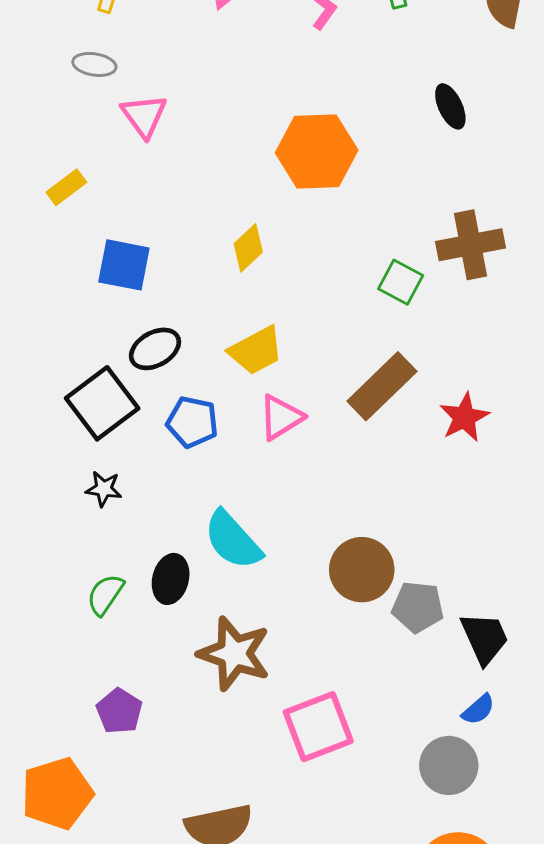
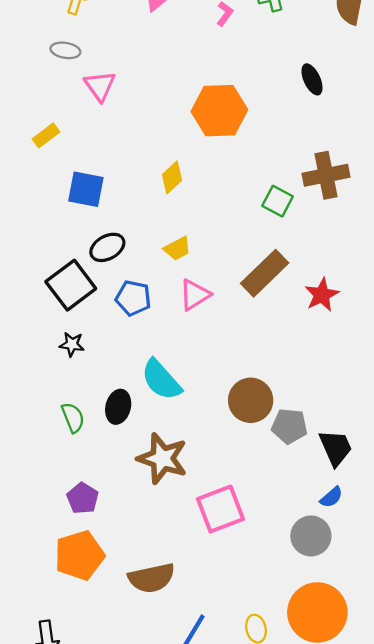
yellow trapezoid: (256, 350) -> (177, 248), size x0.7
green semicircle: (105, 595) -> (73, 418), turned 124
orange pentagon: (57, 793) -> (79, 555), moved

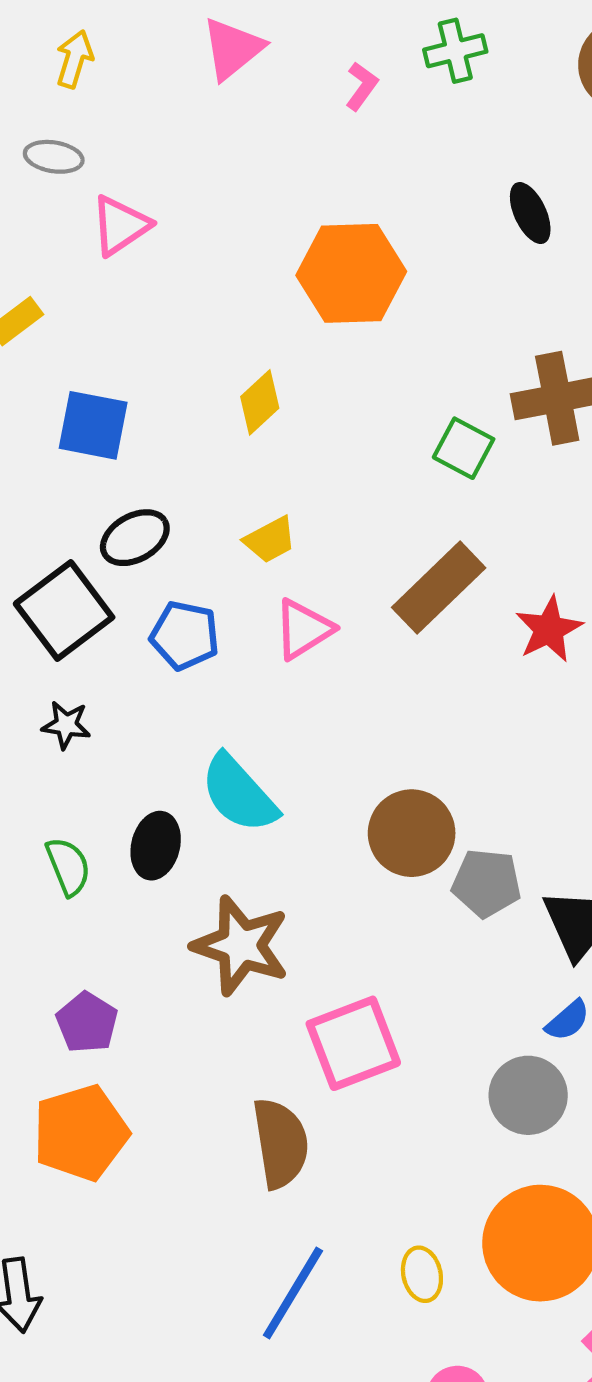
pink triangle: (100, 86) -> (120, 226), turned 32
brown semicircle: (152, 578) -> (280, 1143), moved, turned -87

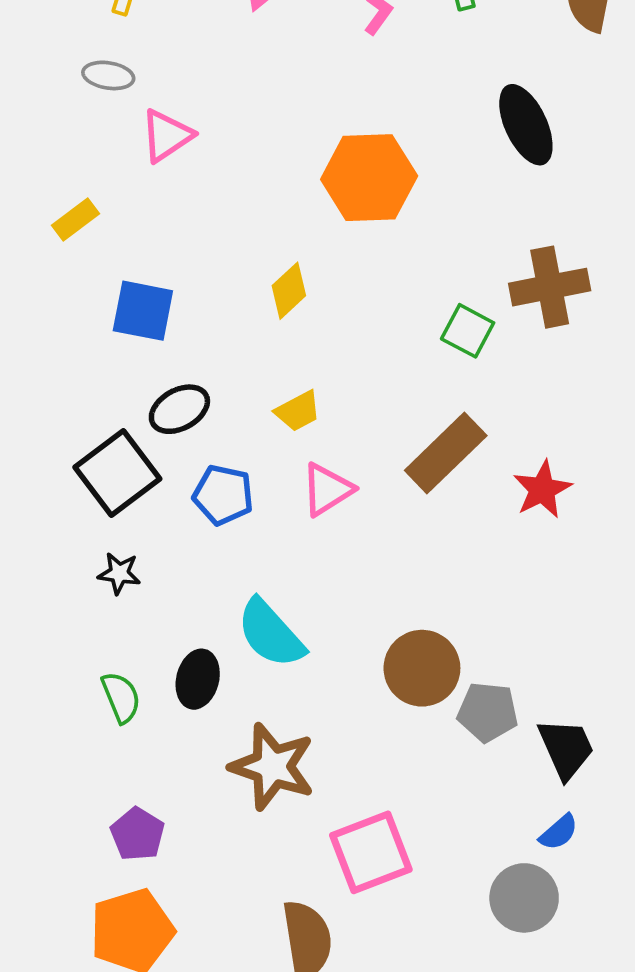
black ellipse: (530, 213) -> (526, 125), size x1.5

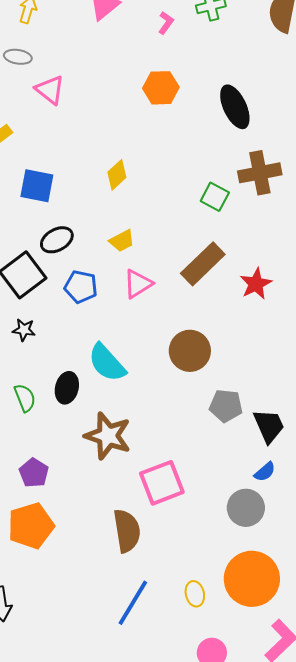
black ellipse: (526, 125) -> (235, 107), moved
pink triangle: (167, 136) -> (50, 90), turned -48
orange hexagon: (369, 178) -> (161, 88), moved, size x0.7
brown circle: (422, 668) -> (190, 351), moved

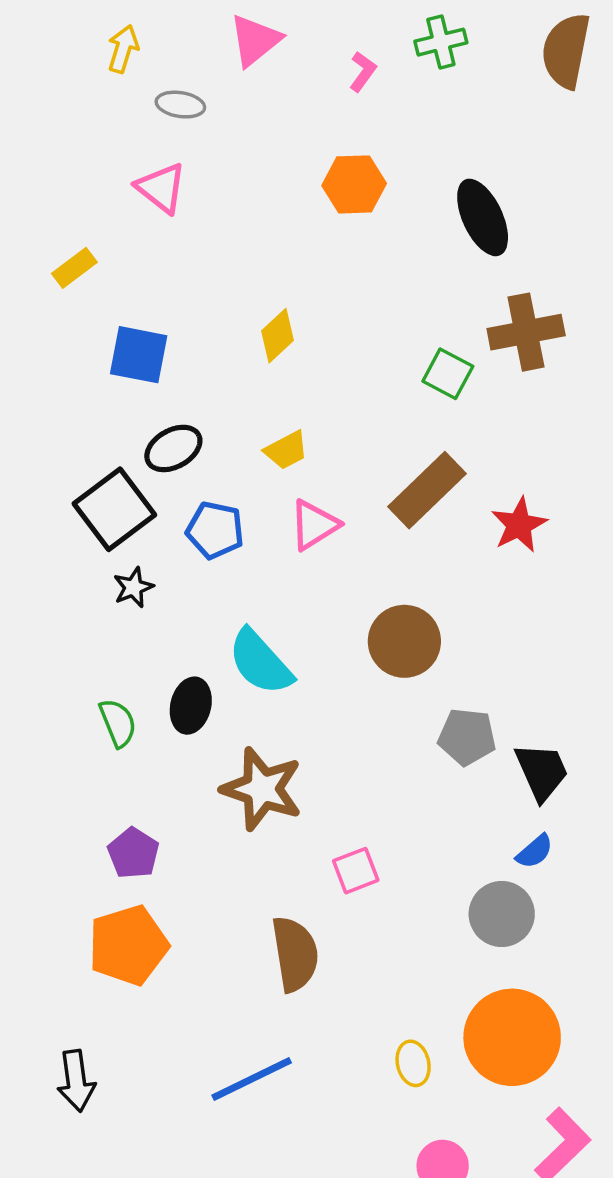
gray ellipse: (18, 57) -> (180, 105), moved
black star: (24, 330) -> (133, 587), moved, turned -30
pink square: (162, 483) -> (356, 871), size x0.6
blue line: (133, 603) -> (252, 1079), moved, turned 33

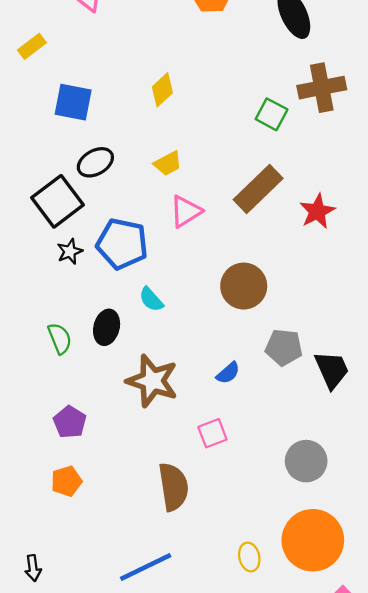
blue pentagon: (215, 530) -> (122, 244), moved, size x1.4
cyan semicircle: (260, 662) -> (151, 299), size x0.6
blue semicircle: (535, 851) -> (228, 373), moved
orange pentagon: (128, 945) -> (66, 481), size x0.6
black arrow: (76, 1081) -> (33, 568), size x0.7

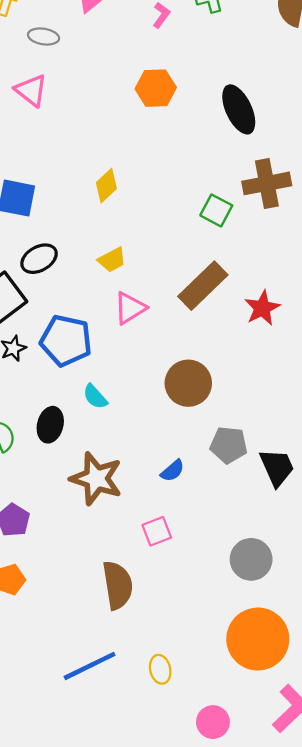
yellow ellipse: (249, 557) -> (160, 669), moved

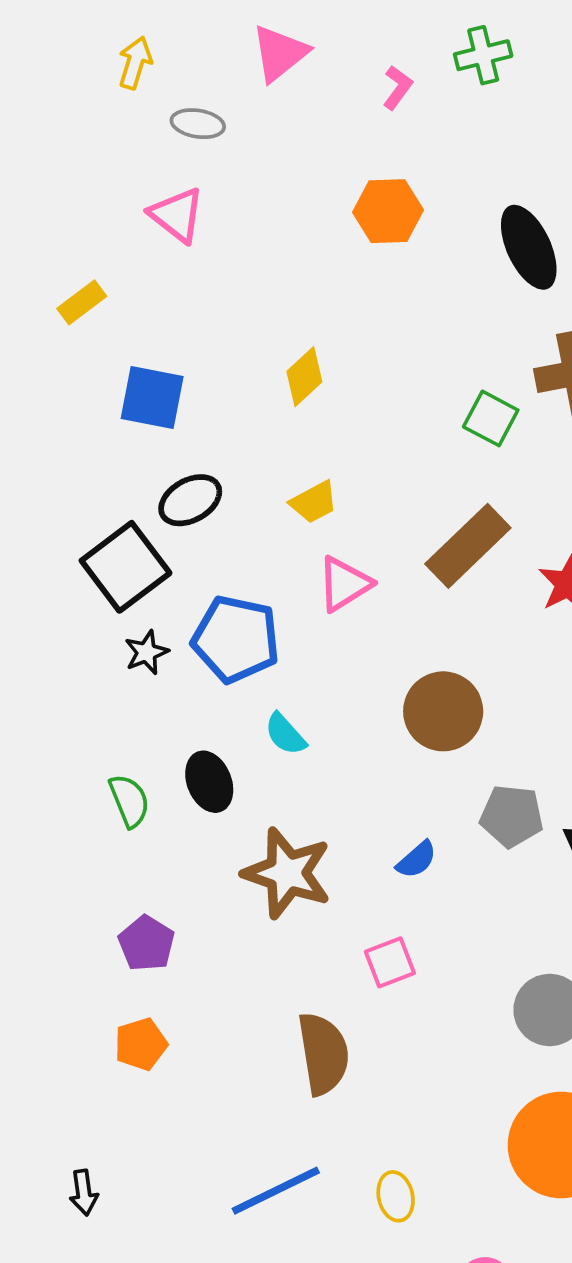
black ellipse: (50, 425) -> (209, 782), turned -36

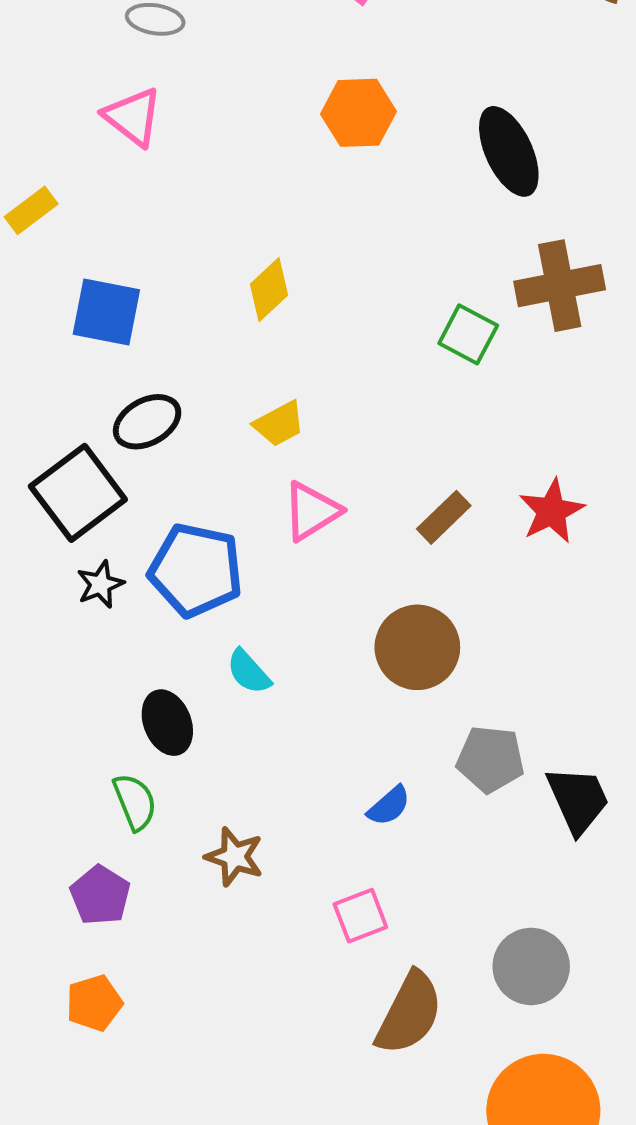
brown rectangle: (468, 546) -> (444, 517), moved, size x0.6
green semicircle: (129, 801) -> (135, 802), moved
brown star: (287, 873) -> (234, 857), moved, size x0.6
brown semicircle: (323, 1054) -> (409, 1013), moved, turned 36

